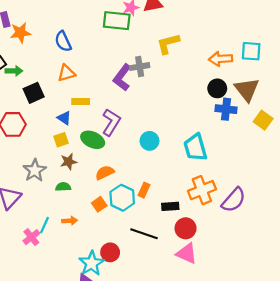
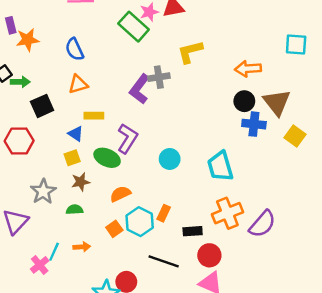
green rectangle: (117, 21) -> (134, 27), turned 36
cyan square: (251, 51) -> (296, 45), moved

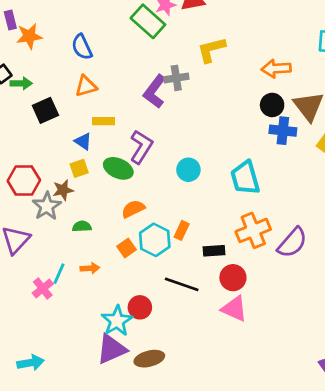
red hexagon: (19, 141) -> (24, 181), moved
brown star: (81, 182) -> (63, 190), moved

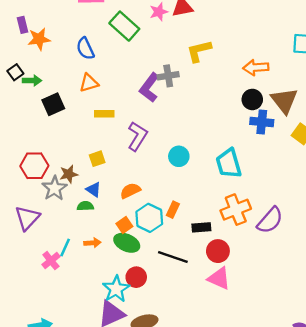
green rectangle: (148, 21) -> (124, 26), moved
blue triangle: (83, 141) -> (94, 189), moved
yellow square: (79, 168) -> (97, 159), moved
green ellipse: (118, 168) -> (127, 243), moved

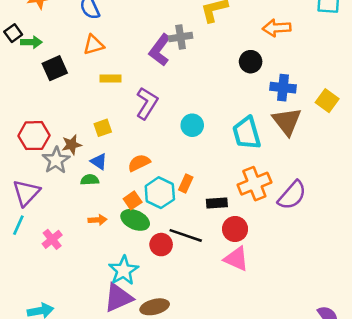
black circle: (252, 99) -> (251, 62), moved
brown triangle: (284, 101) -> (287, 121), moved
cyan line: (65, 248) -> (18, 225), moved
red circle: (136, 277) -> (161, 245), moved

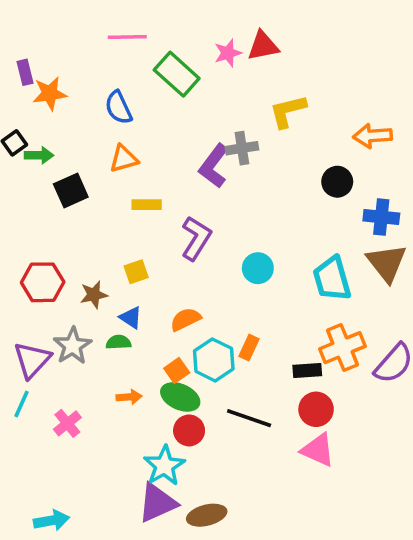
gray star: (56, 160) -> (73, 346), moved
black rectangle: (217, 203) -> (307, 370), moved
red circle: (161, 245) -> (189, 430), moved

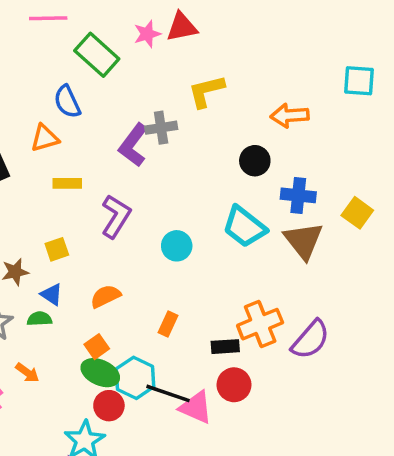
blue semicircle: (118, 108) -> (67, 102), moved
cyan trapezoid: (332, 279) -> (244, 227), moved, turned -36
cyan hexagon: (214, 360) -> (135, 378), moved
orange arrow: (129, 397) -> (27, 373), moved, turned 40
pink triangle: (318, 450) -> (196, 407), moved

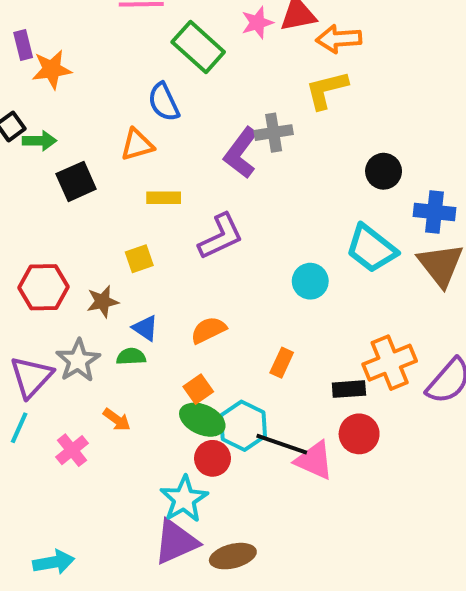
orange arrow: (290, 116) -> (339, 39), moved
purple L-shape: (116, 216) -> (221, 236), turned 33
cyan circle: (177, 246) -> (310, 281), moved
yellow square: (57, 249) -> (139, 259), moved

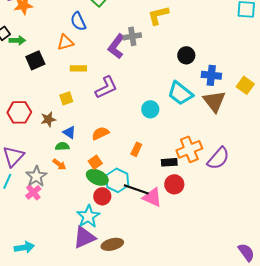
gray star: (78, 361) -> (36, 176), moved
orange arrow: (117, 420) -> (59, 164), moved

